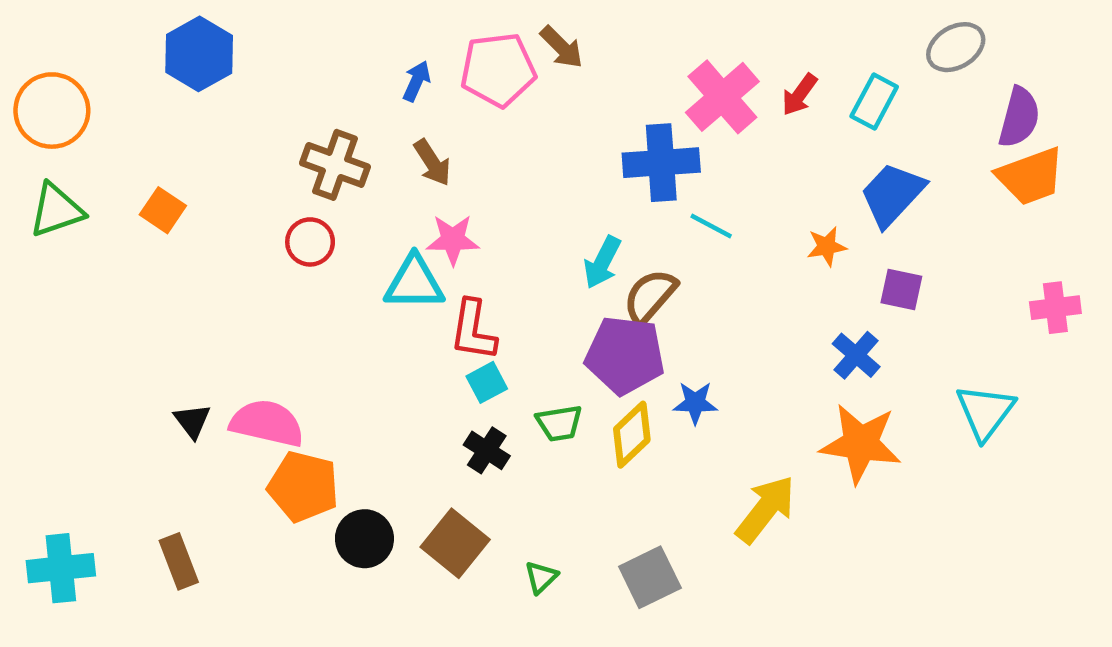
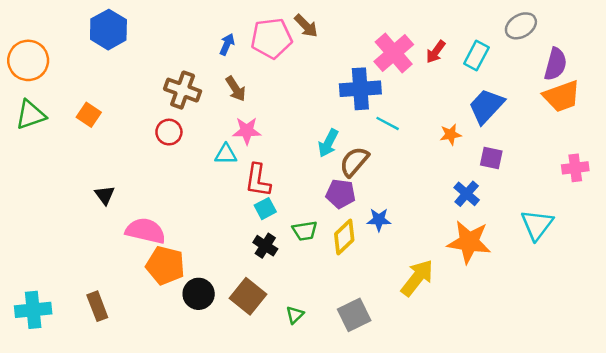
cyan triangle: (414, 283) -> (226, 154), size x0.7
purple pentagon: (625, 355) -> (341, 194), size x0.7
black triangle: (192, 421) -> (105, 195), moved

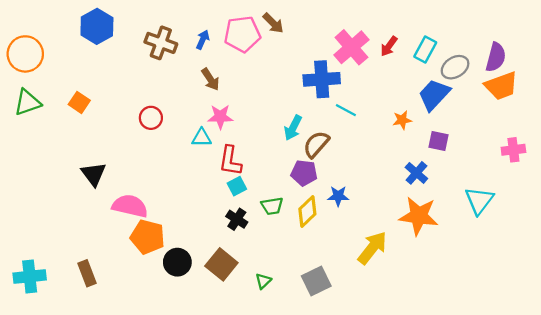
gray ellipse: (521, 26) -> (455, 67), moved
brown cross: (183, 90) -> (161, 43), moved
black triangle: (105, 195) -> (94, 174), size x1.4

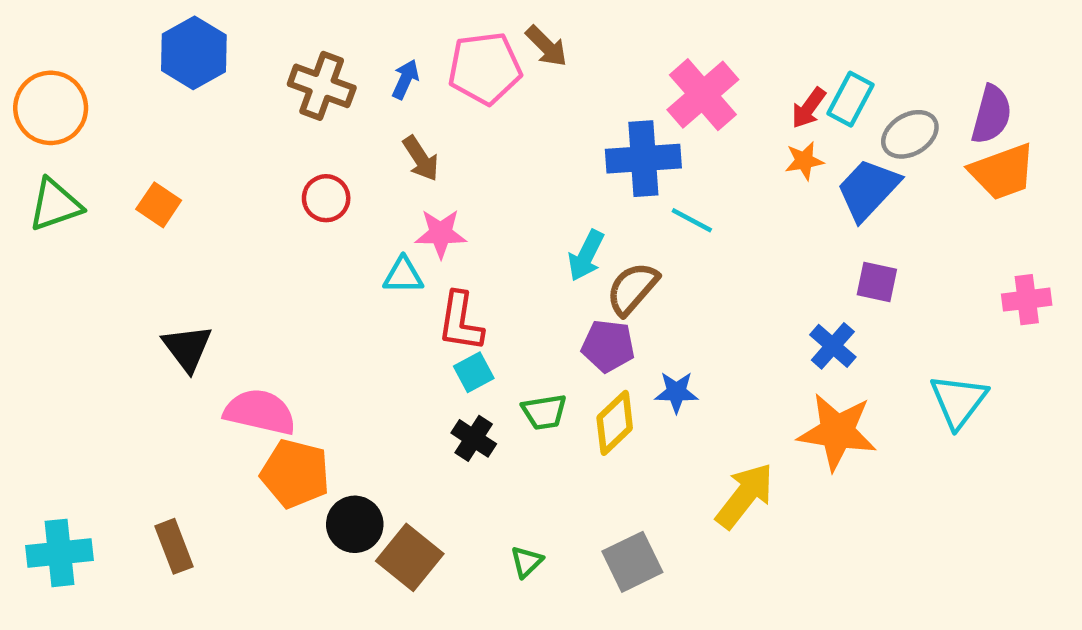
red arrow: (389, 46) -> (809, 108), moved
red circle: (151, 118) -> (326, 198), moved
orange star: (402, 120) -> (804, 161), moved
brown square: (221, 264) -> (410, 557), moved

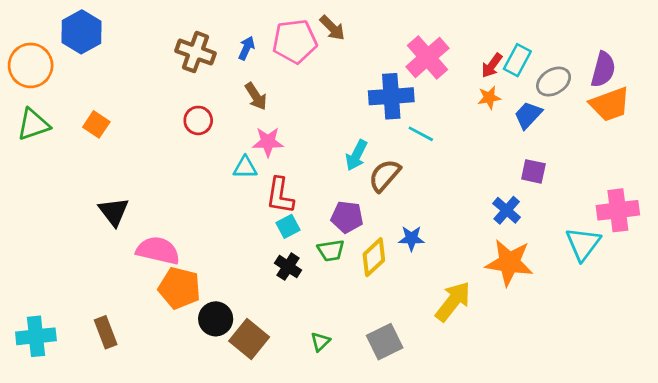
blue hexagon: (194, 53) -> (82, 32), moved
blue trapezoid: (868, 189) -> (528, 115), size x0.7
pink cross: (1027, 300) -> (618, 210), moved, size x1.4
purple pentagon: (608, 346) -> (347, 217), moved

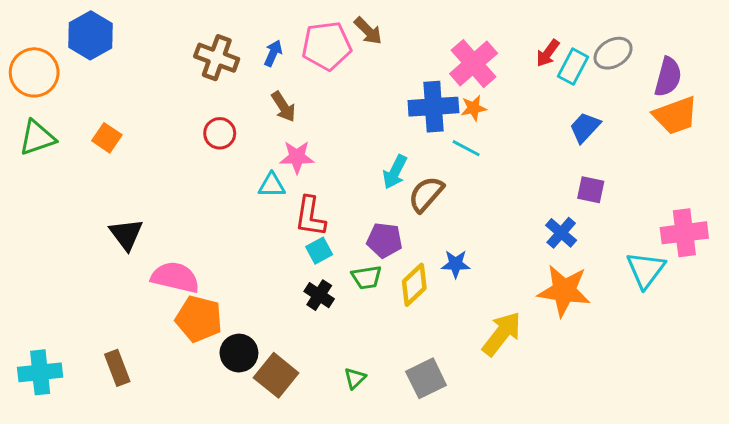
red arrow: (492, 65) -> (548, 53), moved
gray ellipse: (554, 82) -> (613, 53), moved
orange star: (489, 98) -> (474, 108), moved

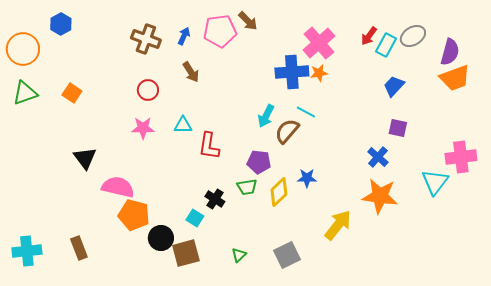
blue hexagon: (91, 35) -> (61, 24), size x0.7
cyan line: (466, 148) -> (306, 112), moved
pink star: (297, 157) -> (143, 128), moved
cyan square: (319, 251) -> (195, 218), moved, turned -30
brown square: (276, 375) -> (186, 253), turned 36

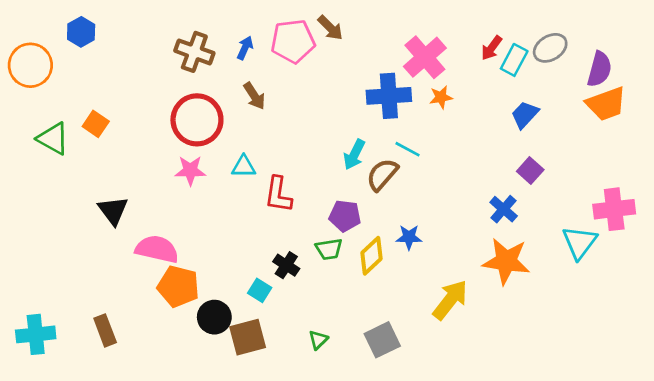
orange star: (319, 73) -> (441, 97), moved
red circle: (148, 90) -> (197, 120), size x1.8
green triangle: (25, 93) -> (53, 139), moved, turned 48
purple square: (398, 128) -> (530, 171), turned 30

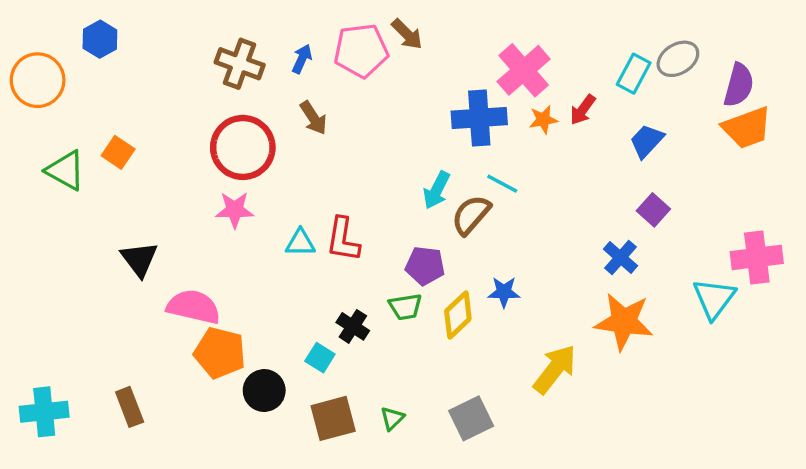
red arrow: (492, 48) -> (583, 110), moved
cyan triangle: (244, 167) -> (300, 243), moved
brown square: (248, 337) -> (333, 418), moved

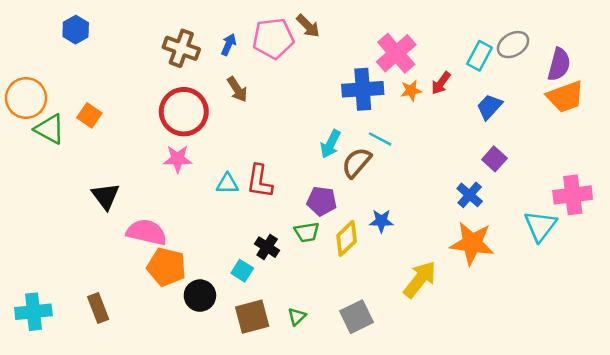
orange circle: (38, 80) -> (26, 98), moved

